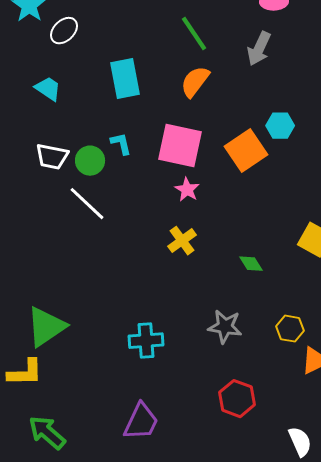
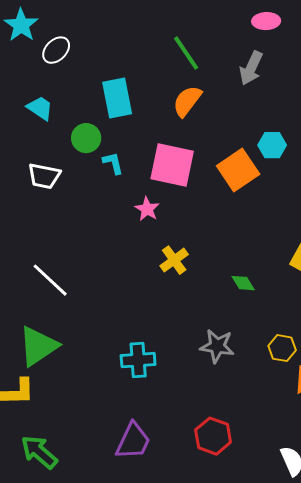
green circle: (90, 161) -> (86, 138), moved
pink star: (187, 190) -> (147, 209), moved
white line: (87, 204) -> (50, 280), moved
red hexagon: (237, 399) -> (213, 436), moved

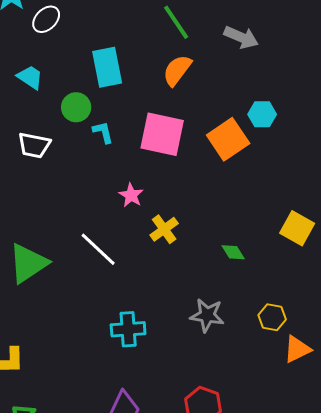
gray arrow: (251, 68) -> (241, 37), turned -92
pink star: (147, 209) -> (131, 195), moved
white line: (50, 280) -> (98, 249), moved
green triangle: (38, 346) -> (28, 263), moved

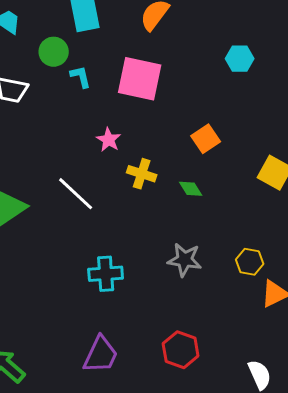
orange square: (228, 139) -> (206, 139), moved, size x0.7
yellow cross: (164, 229) -> (142, 174), turned -36
green diamond: (233, 252) -> (191, 189), moved

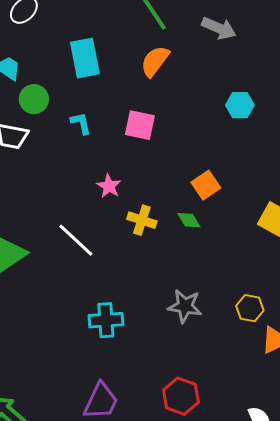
green circle: (54, 52) -> (34, 99), moved
pink square: (140, 79) -> (140, 125), size x0.7
green diamond: (191, 189) -> (189, 220), moved

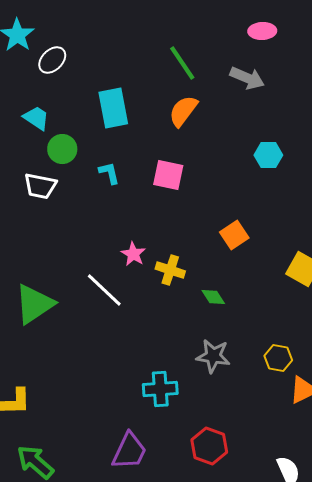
pink star: (109, 186) -> (133, 254), moved
green diamond: (189, 220) -> (213, 297), moved
cyan cross: (106, 320) -> (160, 389), moved

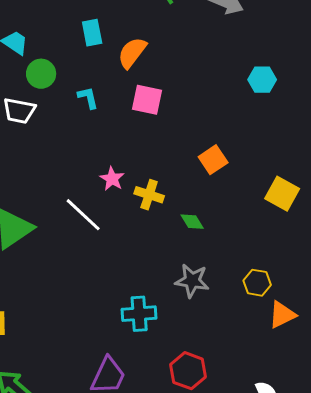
cyan rectangle: (113, 108) -> (92, 33), size x0.7
orange semicircle: (183, 111) -> (132, 53), moved
cyan hexagon: (268, 155) -> (262, 80), moved

